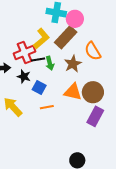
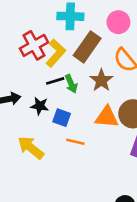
pink circle: (75, 19) -> (118, 22), moved
red cross: (24, 52) -> (34, 45), moved
orange line: (47, 107) -> (75, 142), turned 32

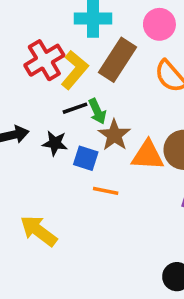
brown star: (101, 80) -> (114, 135), moved
yellow arrow: (31, 148) -> (39, 231), moved

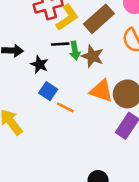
brown star: (114, 135) -> (93, 56), moved, turned -30
blue square: (86, 158) -> (48, 91), moved

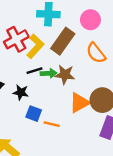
green arrow: (75, 51) -> (49, 73), turned -70
orange triangle: (101, 91) -> (79, 103), turned -35

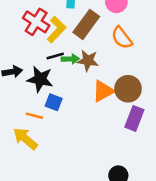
red cross: (16, 39) -> (36, 22), turned -30
black star: (21, 92) -> (40, 79), size x1.5
orange line: (52, 124) -> (34, 116), moved

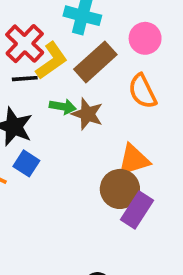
black line: (55, 56) -> (25, 79), moved
brown circle: (128, 89) -> (120, 189), moved
orange triangle: (103, 91) -> (134, 160), moved

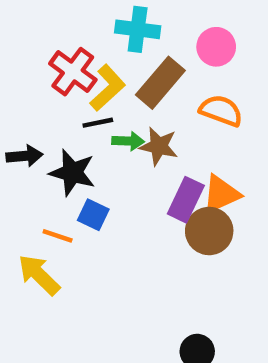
black line: (25, 79) -> (98, 123), moved
orange semicircle: (142, 91) -> (221, 111), turned 144
purple rectangle: (137, 210) -> (186, 200), moved

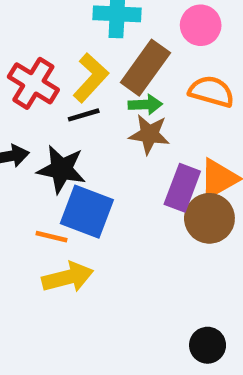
red cross: (73, 72) -> (33, 83), moved
green arrow: (128, 141) -> (145, 104), moved
blue square: (93, 215) -> (87, 212), size x1.6
yellow arrow: (39, 275) -> (68, 277), moved, turned 126

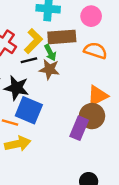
brown rectangle: (145, 68) -> (62, 37), turned 48
green arrow: (145, 104) -> (50, 53), moved, turned 63
brown star: (149, 134) -> (49, 69), moved
purple rectangle: (182, 188) -> (79, 128), moved

